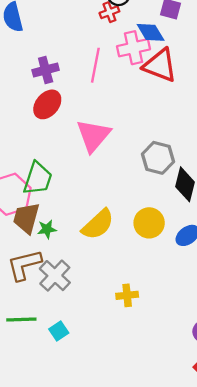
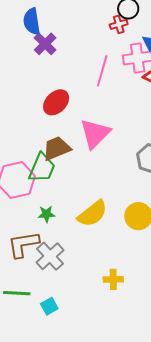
purple cross: (46, 70) -> (45, 44), moved, turned -35
brown trapezoid: (26, 218) -> (57, 148), moved, turned 48

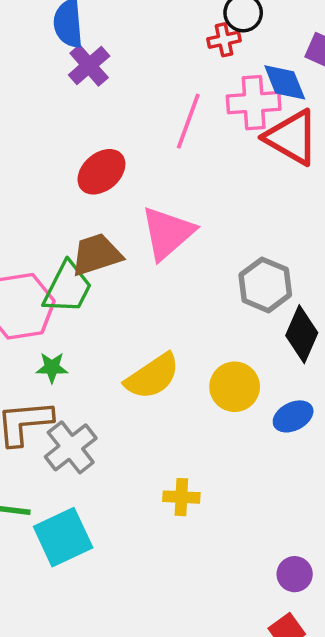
green star: (46, 214) -> (52, 368), moved
cyan square: (49, 306) -> (63, 537), size x1.8

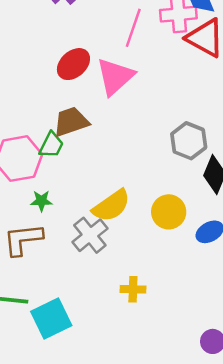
pink triangle: (167, 233) -> (115, 76), moved
green trapezoid: (68, 288) -> (51, 145), size x0.7
gray cross: (71, 447) -> (90, 235), moved

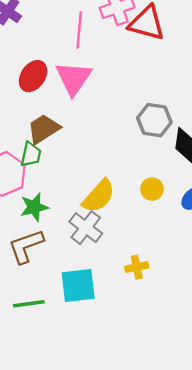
green star: (41, 201) -> (34, 207), size x1.4
yellow circle: (169, 212) -> (152, 189), size x0.7
cyan square: (51, 319) -> (78, 286), moved, turned 33

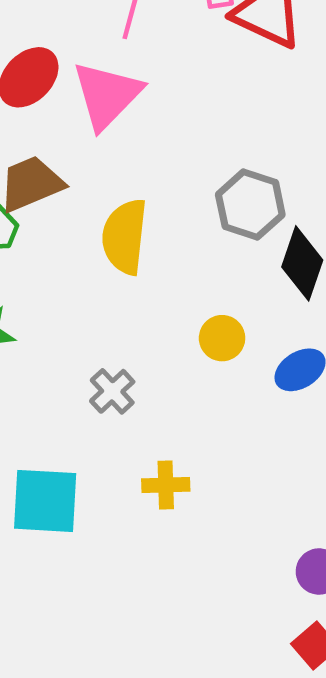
yellow semicircle: (99, 196) -> (125, 237), moved, turned 135
gray cross: (86, 228) -> (112, 391), moved, size x0.7

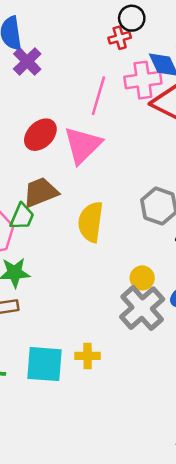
gray cross: (112, 391) -> (142, 308), moved, size x1.8
yellow cross: (166, 485) -> (88, 356), moved

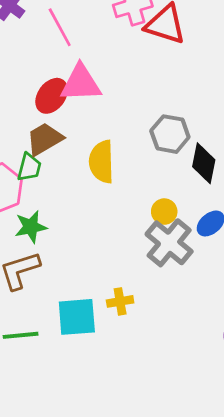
pink line: (98, 96) -> (60, 27), moved, turned -36
red ellipse: (40, 135) -> (52, 96), moved
pink triangle: (83, 145) -> (81, 83), turned 51

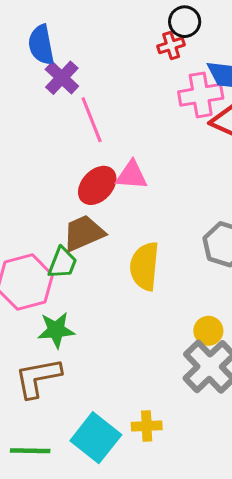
pink line: (60, 27) -> (92, 120), moved
pink triangle: (81, 83) -> (132, 175), size x0.7
cyan square: (77, 317) -> (96, 438), turned 36

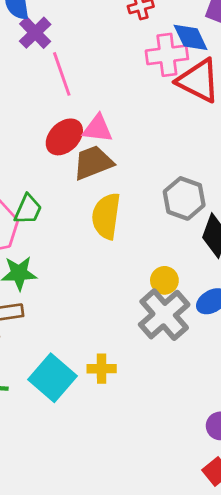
brown trapezoid: (83, 233) -> (93, 163), moved

